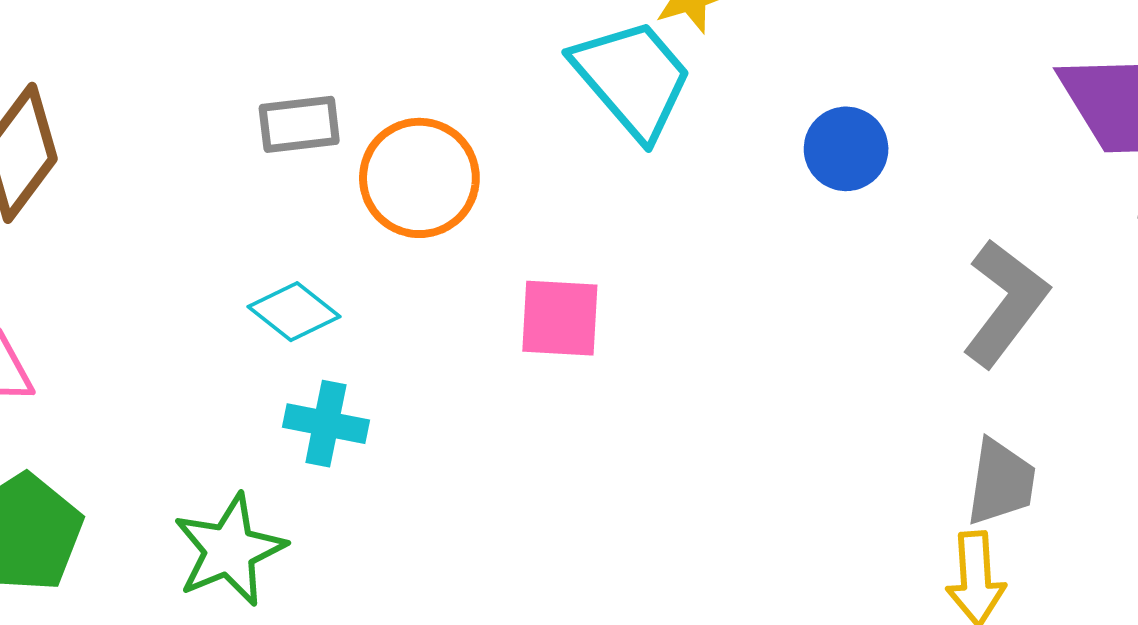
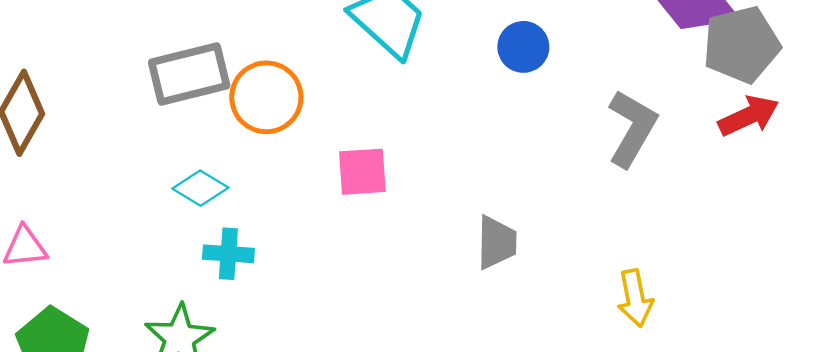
gray rectangle: (299, 124) -> (189, 74), size x1.6
gray trapezoid: (1001, 482) -> (497, 242), moved

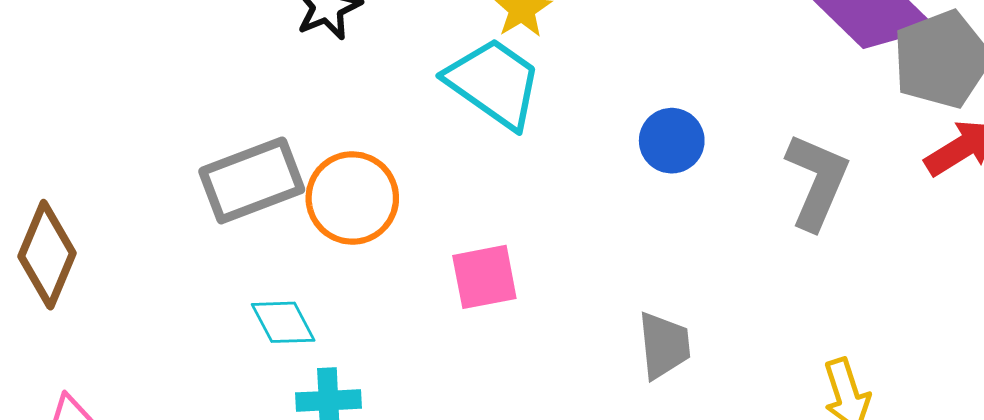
blue circle: (523, 47) -> (672, 141), moved
cyan diamond: (200, 188) -> (283, 322), turned 38

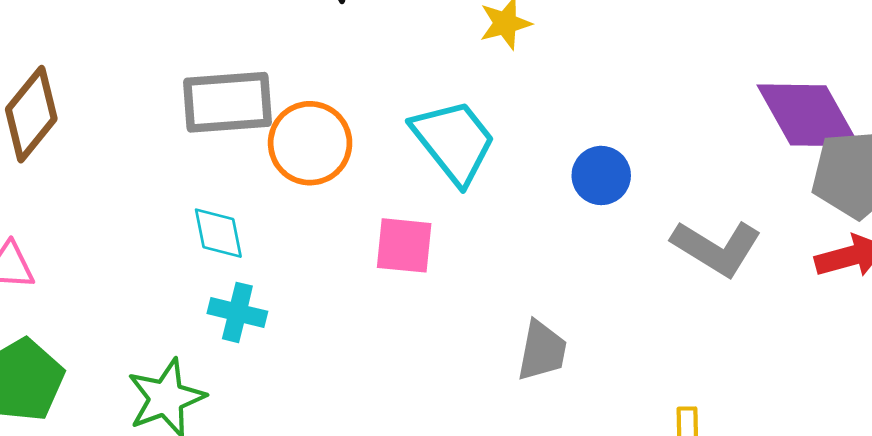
cyan trapezoid: (494, 83) -> (454, 141), moved
gray L-shape: (817, 181) -> (716, 248), turned 82

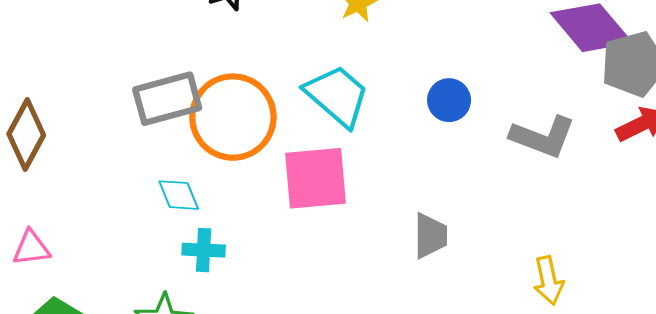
orange circle: (310, 143) -> (233, 117), size x1.4
pink square: (404, 245) -> (316, 178), size x1.5

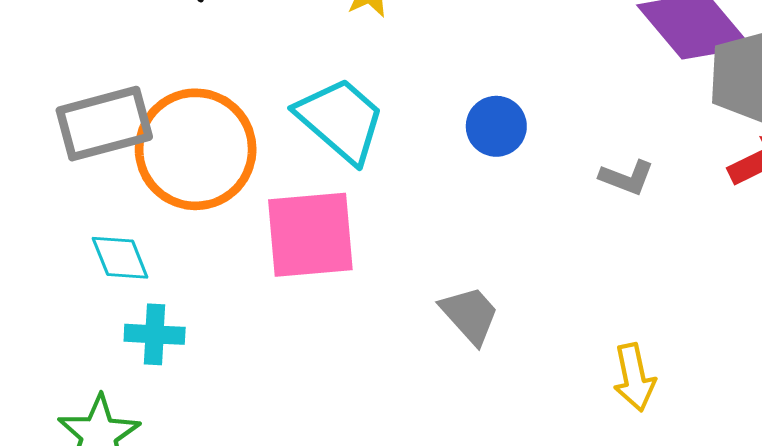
gray L-shape: (543, 137) -> (627, 178), size x0.6
gray trapezoid: (430, 236) -> (470, 315), turned -42

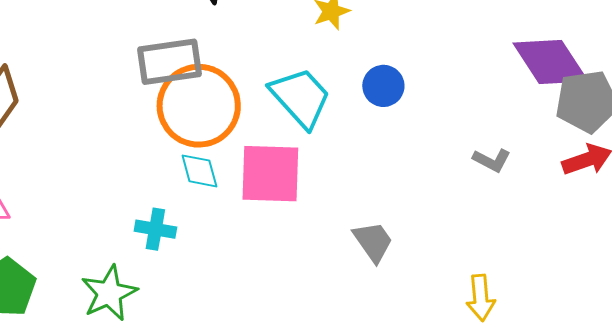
gray rectangle: (104, 124) -> (170, 62), moved
blue circle: (496, 126) -> (383, 86), moved
cyan diamond: (120, 258) -> (199, 171), moved

